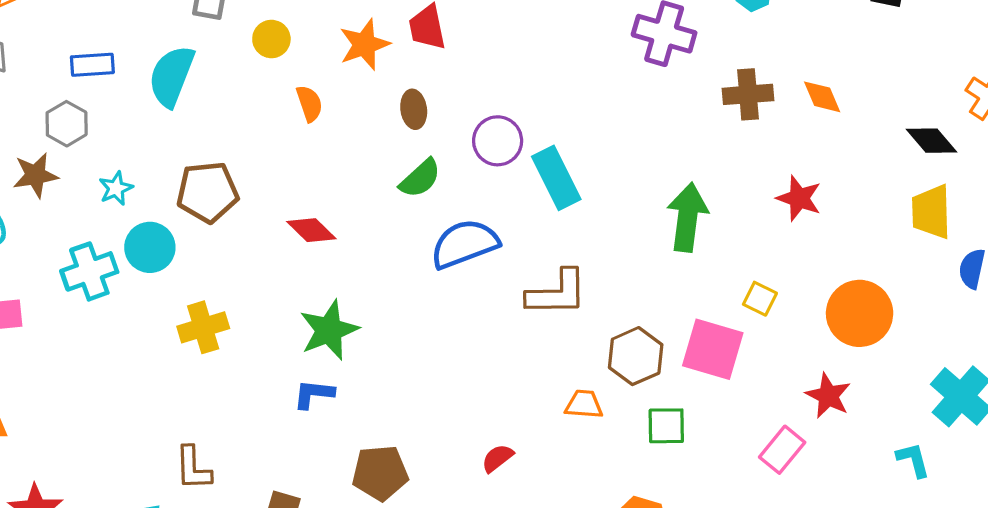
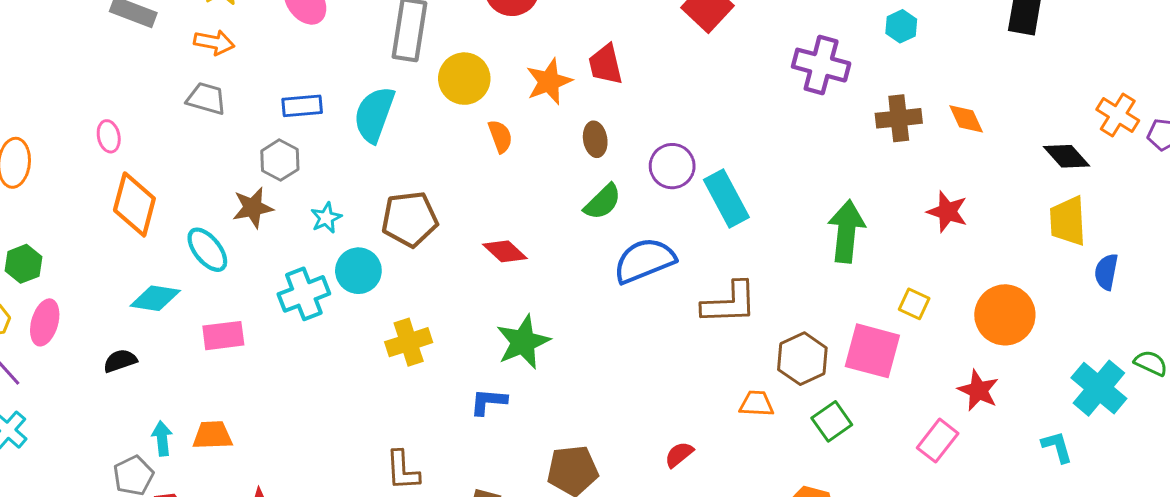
yellow circle: (271, 39) -> (464, 79), size x1.5
blue L-shape: (314, 394) -> (488, 402), moved
green square: (666, 426) -> (832, 421), turned -33

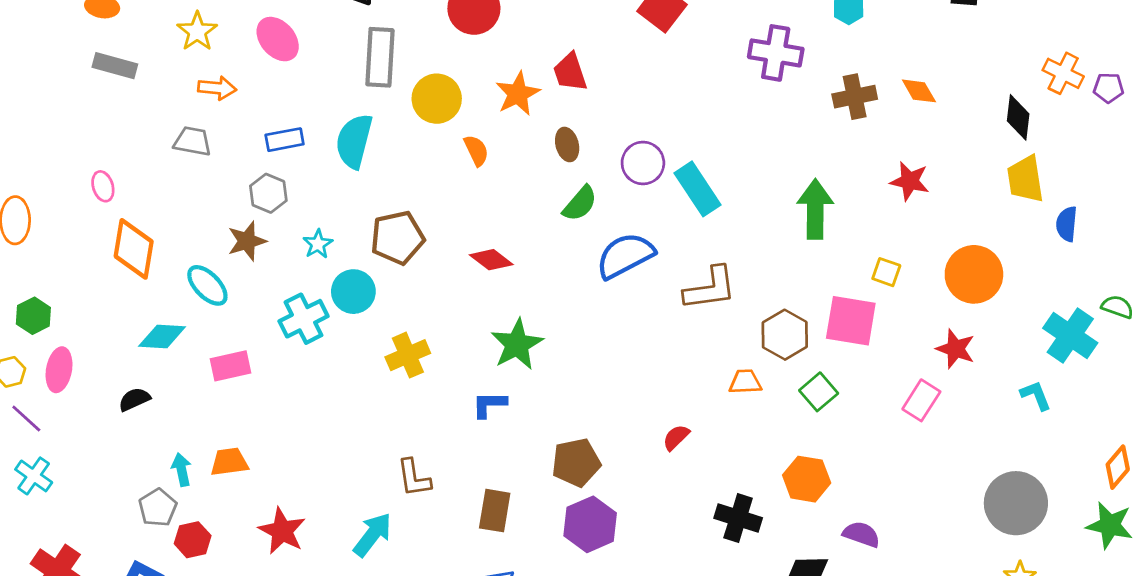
orange arrow: (214, 42) -> (217, 88), moved
black diamond: (1067, 156) -> (1018, 117), turned 54

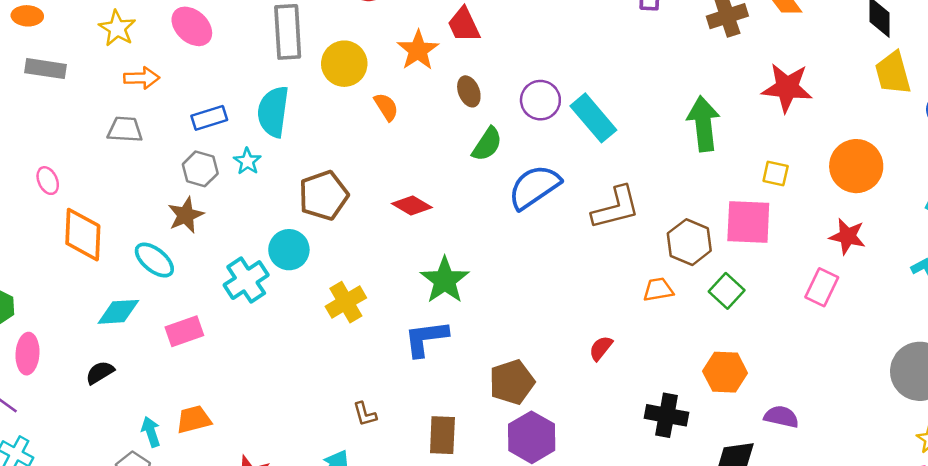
red star: (910, 181) -> (787, 88), size x1.4
cyan star: (318, 244) -> (247, 161), moved
blue L-shape: (489, 404) -> (426, 338), size x1.4
brown L-shape: (414, 478) -> (365, 414), size x0.7

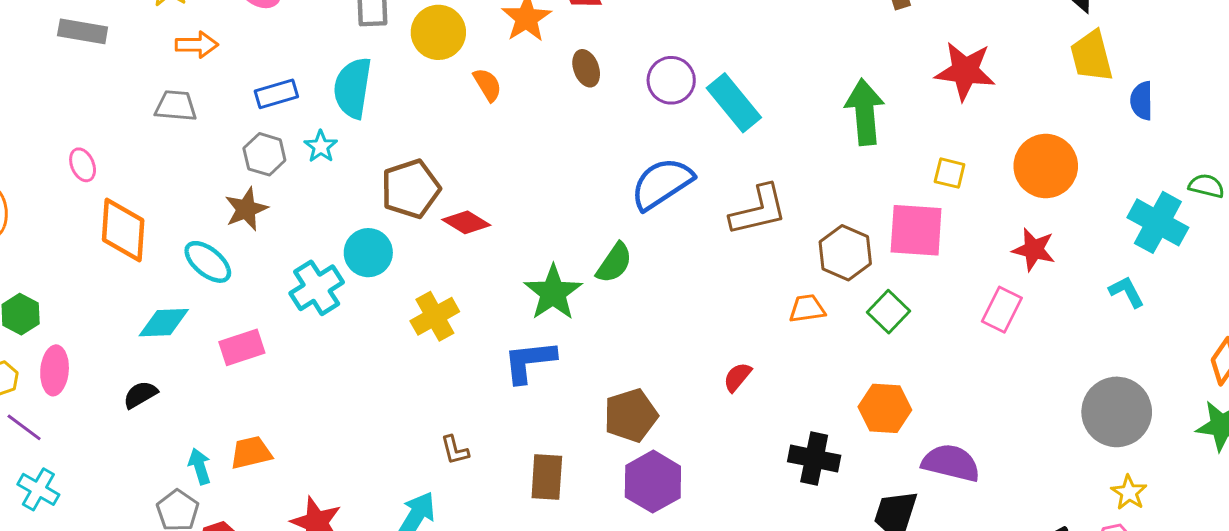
green semicircle: (487, 144) -> (614, 263), moved
red diamond: (412, 205) -> (466, 222), moved
purple semicircle: (781, 417) -> (951, 463), size x1.4

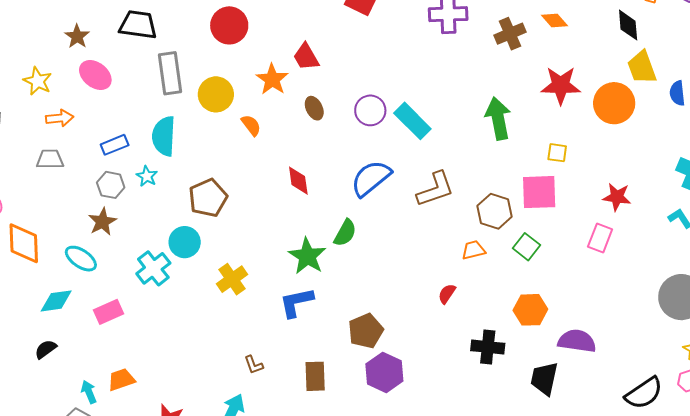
orange circle: (1046, 166) -> (614, 103), moved
red diamond: (466, 222) -> (298, 181), moved, turned 56
red semicircle: (737, 377) -> (447, 294), moved

